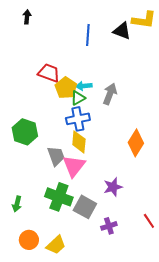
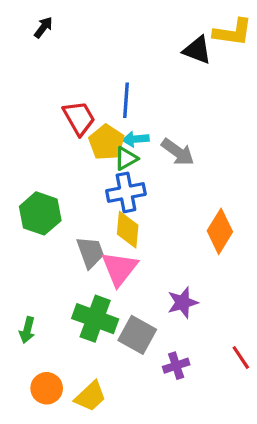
black arrow: (27, 17) -> (43, 27), turned 32
blue line: (88, 35) -> (126, 100), moved
red trapezoid: (49, 73) -> (79, 118), turned 40
gray arrow: (110, 94) -> (178, 152), turned 105

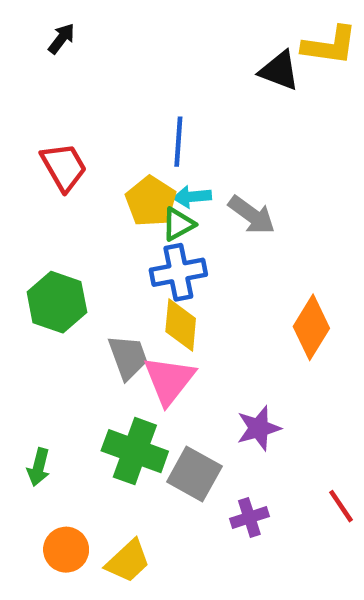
red trapezoid: (79, 118) -> (64, 167), moved

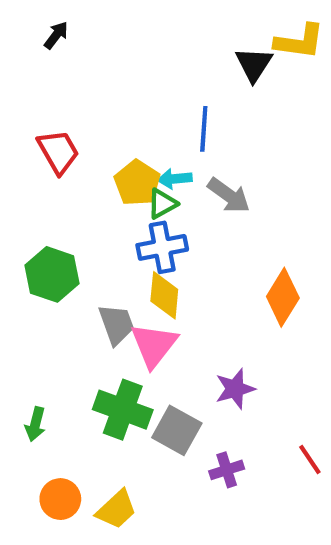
black triangle: (279, 71) -> (254, 64), turned 42
blue line: (178, 142) -> (204, 129), moved

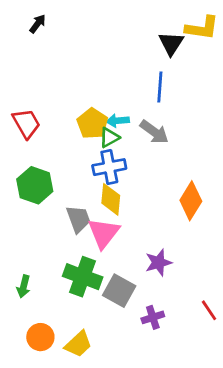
blue line: (204, 129) -> (160, 87), moved
red trapezoid: (58, 152) -> (26, 123), moved

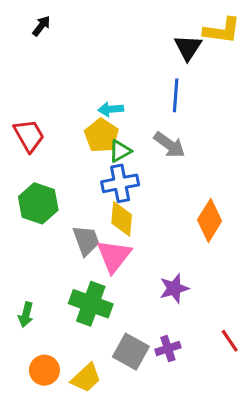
cyan arrow: (118, 121) -> (111, 109), moved
gray square: (119, 291) -> (131, 352), moved

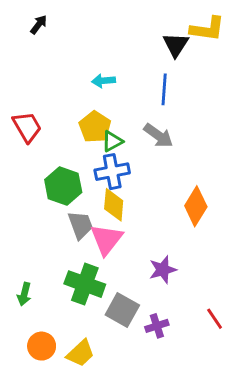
cyan arrow: (111, 109) -> (104, 81), moved
green hexagon: (38, 203) -> (63, 186), moved
gray square: (131, 352) -> (122, 310), moved

